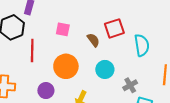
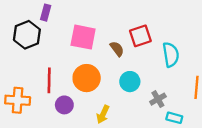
pink square: (63, 29) -> (83, 37), size x1.6
red line: (32, 51) -> (49, 80), moved

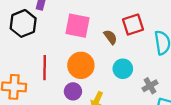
purple circle: (64, 105) -> (73, 91), moved

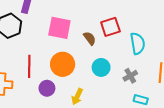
gray cross: (150, 86) -> (130, 76), moved
purple circle: (73, 91) -> (47, 88), moved

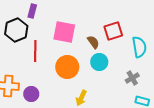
red line: (29, 66) -> (35, 51), moved
cyan circle: (101, 67) -> (99, 62), moved
purple circle: (47, 88) -> (31, 94), moved

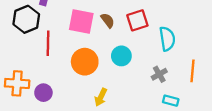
brown semicircle: (93, 42) -> (108, 20), moved

